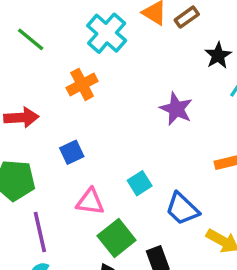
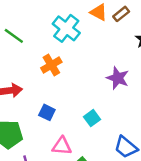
blue square: (72, 152) -> (47, 112), turned -35
cyan square: (140, 183) -> (92, 118), moved

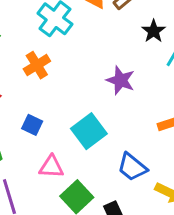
cyan square: (92, 118) -> (89, 131), size x1.6

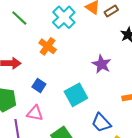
orange cross: (37, 65) -> (48, 46), turned -30
pink triangle: (51, 167) -> (35, 113), moved

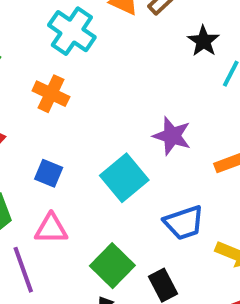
purple star: (102, 64) -> (172, 136), moved
blue trapezoid: (101, 123) -> (184, 223), turned -55

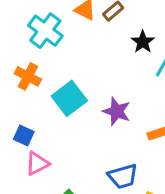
cyan square: (124, 178) -> (69, 98), moved
pink triangle: (51, 229) -> (37, 163), moved, turned -30

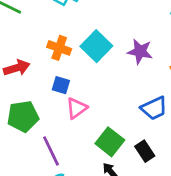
orange cross: (28, 76) -> (59, 48), moved

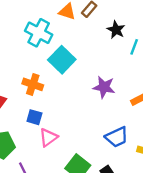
cyan square: (96, 46) -> (62, 60), moved

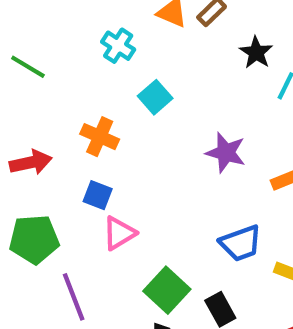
cyan cross: (39, 33) -> (118, 46), size x0.7
cyan square: (62, 60) -> (155, 97), size x0.7

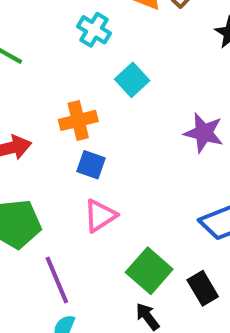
orange cross: (100, 137) -> (78, 120), turned -36
blue square: (98, 195) -> (91, 165), moved

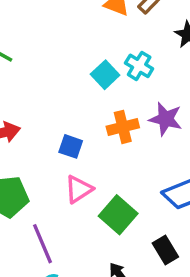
cyan cross: (94, 30) -> (139, 66), moved
orange cross: (78, 120) -> (123, 127), moved
green square: (149, 271) -> (118, 215), moved

